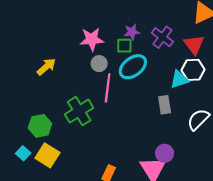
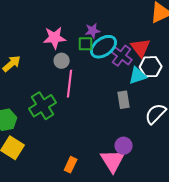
purple cross: (162, 37) -> (122, 56), moved
red triangle: (194, 45) -> (141, 48), moved
cyan ellipse: (133, 67) -> (104, 47), moved

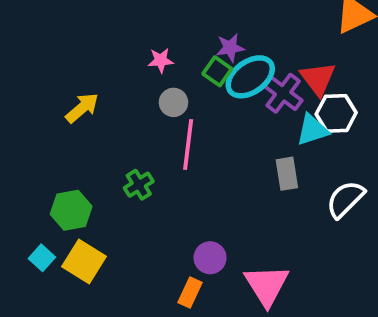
pink star: (55, 38) -> (161, 60), size x0.6
green square: (86, 44) -> (217, 71), turned 35
green cross: (43, 106) -> (139, 185), size x0.6
purple circle: (124, 146) -> (210, 258), moved

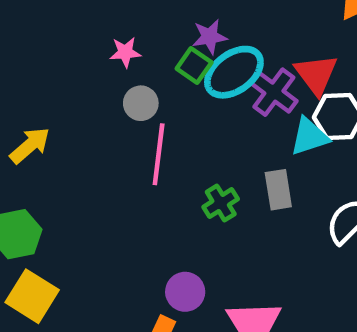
yellow arrow: (82, 108) -> (30, 145), moved
green cross: (139, 185) -> (221, 203), moved

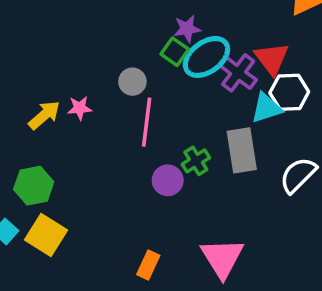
pink star: (125, 52) -> (80, 108), moved
gray rectangle: (278, 190) -> (242, 150), size x1.4
purple circle: (185, 292) -> (168, 180), moved

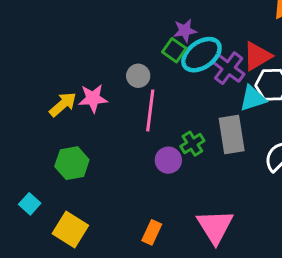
red triangle: (272, 59) -> (257, 56), turned 36
pink star: (80, 108) -> (93, 98), size x1.4
green hexagon: (34, 186) -> (72, 163), moved
yellow square: (46, 235) -> (70, 229), moved

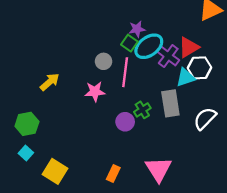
pink star: (93, 98) -> (95, 92), moved
pink line: (150, 110) -> (125, 72), moved
green hexagon: (72, 163) -> (27, 124), moved

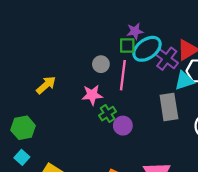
green square: (129, 43) -> (127, 46), turned -35
green cross: (142, 110) -> (108, 114), moved

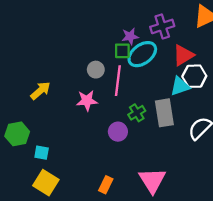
purple cross: (167, 59) -> (162, 26), moved, turned 35
green cross: (108, 114) -> (137, 113), moved
cyan square: (22, 157) -> (42, 153), moved, turned -32

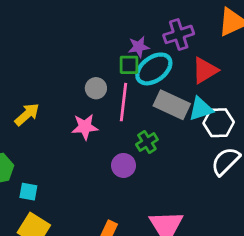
white hexagon: (194, 76) -> (219, 123), moved
gray rectangle: (164, 113) -> (172, 105), moved, turned -56

